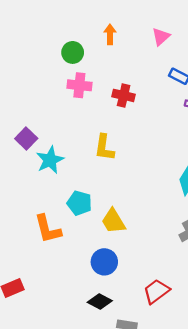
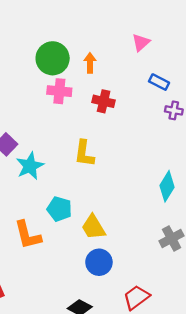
orange arrow: (110, 34) -> (90, 63), moved
green circle: (73, 52) -> (53, 58), size x1.5
blue circle: (104, 262) -> (99, 262), moved

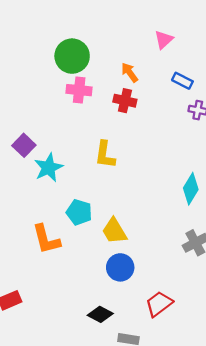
orange arrow: (90, 63) -> (130, 72), moved, turned -36

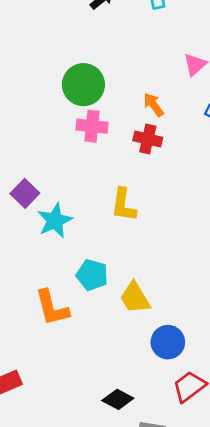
blue circle: (120, 267) -> (168, 342), moved

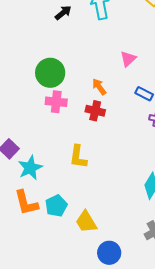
cyan pentagon: (92, 275) -> (56, 206), turned 30
orange L-shape: (52, 308) -> (26, 203), moved

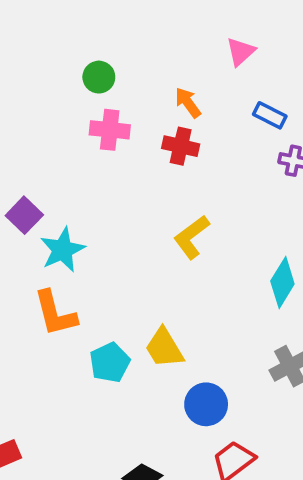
green circle: (50, 73) -> (99, 77), size x0.6
yellow L-shape: (78, 157) -> (192, 237), moved, turned 45
cyan pentagon: (56, 206) -> (110, 362), moved

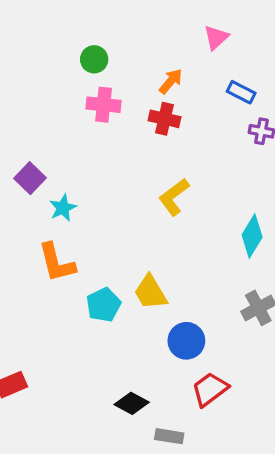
orange arrow: (188, 103) -> (171, 81), turned 76
cyan star: (62, 250) -> (63, 208), size x0.7

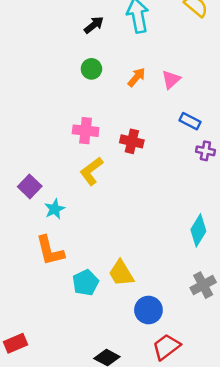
green circle: (94, 59) -> (91, 69), moved
orange arrow: (171, 81) -> (137, 77), moved
yellow L-shape: (174, 197) -> (91, 171), moved

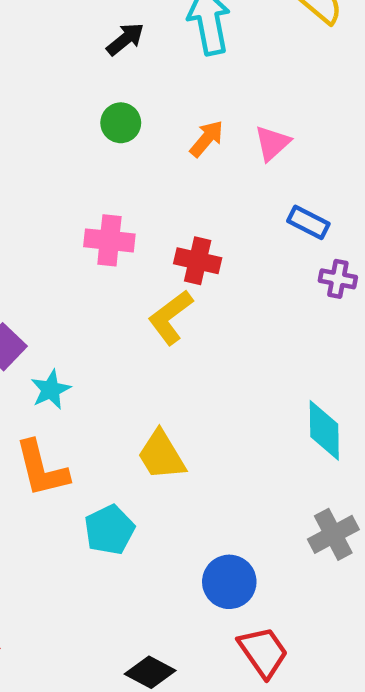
yellow L-shape: (91, 171) -> (170, 317), moved
cyan diamond: (198, 230) -> (324, 430), turned -32
yellow trapezoid: (121, 273) -> (161, 455), moved
red trapezoid: (166, 347) -> (263, 652), turned 92

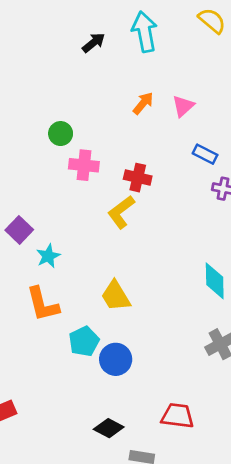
green circle: (121, 123) -> (61, 134), moved
blue circle: (229, 582) -> (116, 359), moved
red trapezoid: (263, 652) -> (178, 416), turned -48

